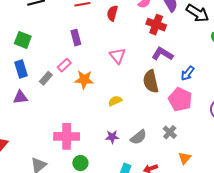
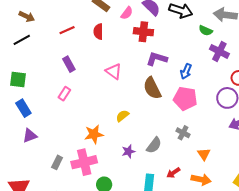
gray rectangle: (46, 78) -> (57, 162), moved
orange star: (84, 80) -> (94, 134), moved

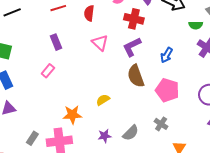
green semicircle: (206, 31) -> (196, 25), turned -32
purple L-shape: (157, 59) -> (132, 47), moved, turned -50
pink triangle: (114, 71) -> (100, 43), moved
blue arrow: (186, 71) -> (167, 55), moved

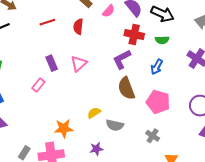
red cross: (134, 19) -> (134, 34), moved
green semicircle: (196, 25) -> (162, 40), moved
purple rectangle: (56, 42) -> (52, 63), moved
pink triangle: (100, 43) -> (79, 64), moved, turned 36
gray semicircle: (131, 133) -> (115, 125), moved, turned 60

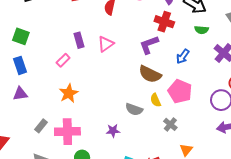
green semicircle: (162, 40) -> (202, 30), moved
brown semicircle: (126, 88) -> (150, 74), turned -50
yellow semicircle: (94, 113) -> (156, 100), moved, turned -88
orange star: (64, 128) -> (69, 93), moved, turned -30

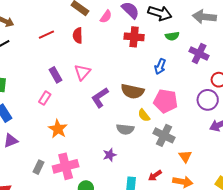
purple L-shape: (149, 45) -> (100, 98), moved
gray cross: (170, 124) -> (164, 135), size x1.5

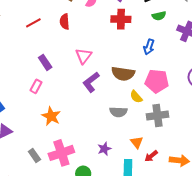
pink triangle: (82, 72) -> (84, 56), moved
gray cross: (164, 135) -> (158, 115), turned -30
purple star: (110, 155) -> (104, 149), moved
orange triangle: (185, 156) -> (137, 142), moved
gray rectangle: (39, 167) -> (34, 156), turned -56

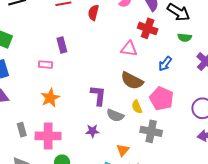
pink triangle: (84, 56) -> (129, 49), moved, turned 42
purple L-shape: (91, 82) -> (98, 95), moved, turned 115
pink rectangle: (36, 86) -> (45, 65), turned 48
purple star: (104, 149) -> (92, 131), moved

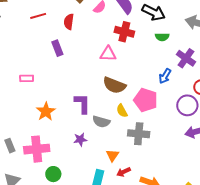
purple rectangle: (62, 45) -> (57, 48), moved
blue arrow: (165, 64) -> (165, 76), moved
orange star: (50, 98) -> (46, 112), moved

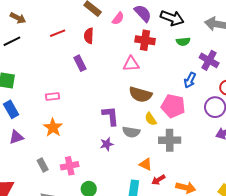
orange star: (46, 112) -> (53, 128), moved
purple star: (80, 139) -> (107, 144), moved
pink cross: (37, 149) -> (70, 166), size x0.7
orange triangle: (112, 155) -> (146, 164), turned -32

